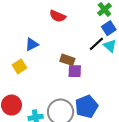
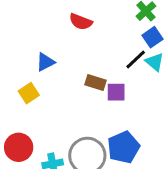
purple square: (75, 71) -> (116, 92), moved

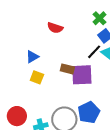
purple square: (116, 92) -> (82, 75), size x1.6
yellow square: (29, 93) -> (37, 77), moved, turned -32

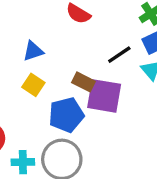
black line: (94, 52) -> (119, 55), moved
blue pentagon: (89, 112) -> (66, 115), moved

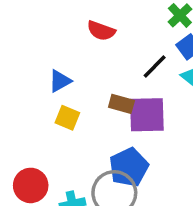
blue pentagon: (66, 115) -> (129, 167), moved

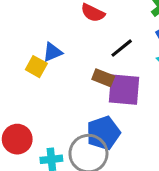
black line: (155, 67) -> (122, 48), moved
yellow square: (67, 118) -> (36, 67), moved

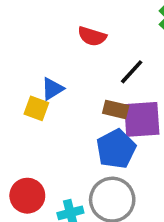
blue pentagon: (103, 133) -> (116, 149), moved

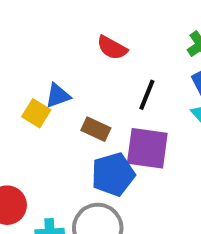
black line: (132, 72) -> (147, 95), turned -32
brown rectangle: (116, 109) -> (96, 129), moved

